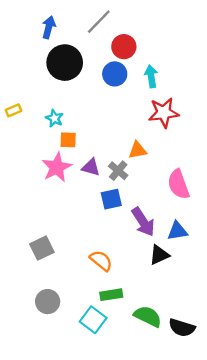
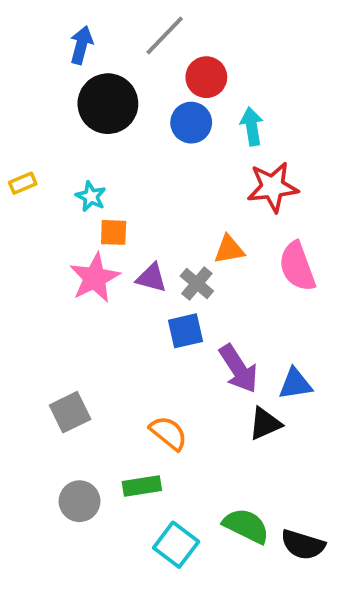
pink semicircle: (178, 184) -> (297, 266), moved
green rectangle: (111, 295) -> (142, 486), moved
cyan square: (93, 320) -> (176, 545), moved

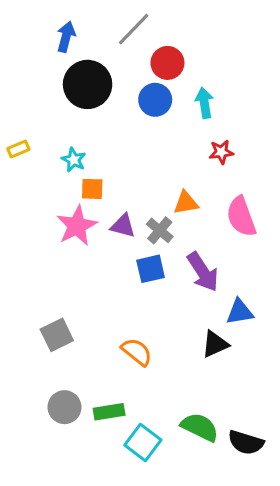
red star: (273, 187) -> (221, 152), size x0.6
purple arrow: (239, 369) -> (203, 272), moved
green rectangle: (142, 486) -> (109, 412), moved

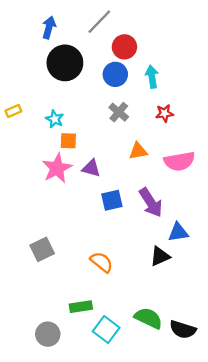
pink semicircle: (241, 217) -> (179, 161), turned -80
gray cross: (160, 230) -> (119, 112), moved
gray circle: (64, 407) -> (48, 334), moved

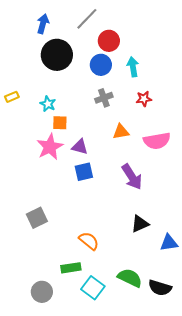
gray cross: (119, 112) -> (104, 98), turned 30
blue square: (112, 200) -> (84, 172), moved
blue triangle: (178, 232) -> (169, 243), moved
orange semicircle: (102, 262) -> (89, 241), moved

